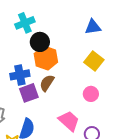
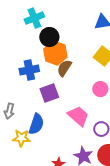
brown semicircle: (47, 83) -> (64, 68), moved
purple square: (29, 93) -> (49, 93), moved

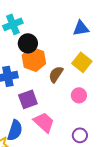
brown semicircle: (64, 68) -> (56, 74), moved
pink trapezoid: (78, 116) -> (44, 122), moved

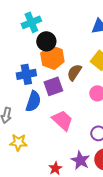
purple square: (28, 99) -> (53, 86), moved
blue semicircle: (15, 130) -> (33, 101), moved

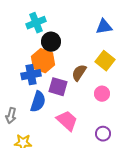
orange hexagon: (52, 57) -> (43, 61), moved
purple square: (53, 86) -> (58, 87), turned 36

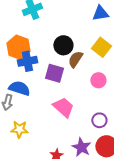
black circle: (51, 42) -> (63, 45), moved
orange hexagon: (43, 61) -> (18, 47), moved
blue semicircle: (38, 102) -> (19, 88), moved, turned -90

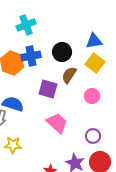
blue triangle: (100, 13) -> (94, 41), moved
black circle: (63, 45) -> (62, 52), moved
blue cross: (27, 61) -> (31, 56), moved

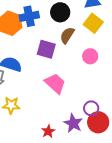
purple circle: (93, 136) -> (91, 108), moved

